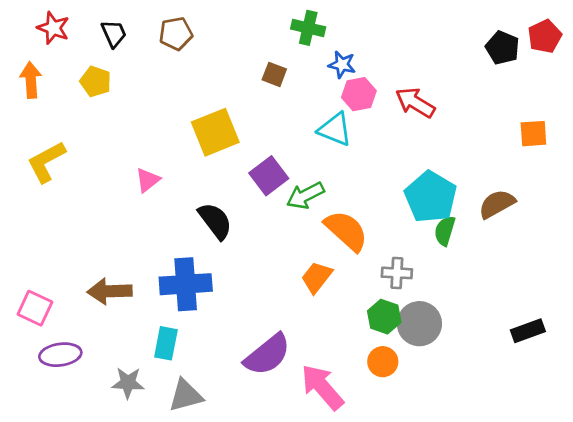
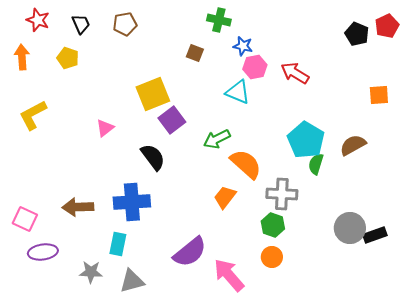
purple square: (269, 176) -> (172, 120), moved
gray cross: (397, 273) -> (282, 194), size x1.4
gray circle: (419, 324) -> (350, 228), moved

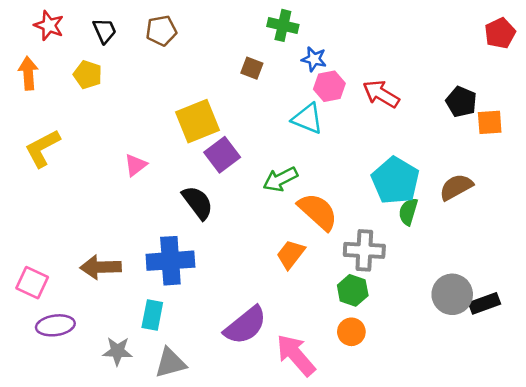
black pentagon: (357, 34) -> (461, 102), moved

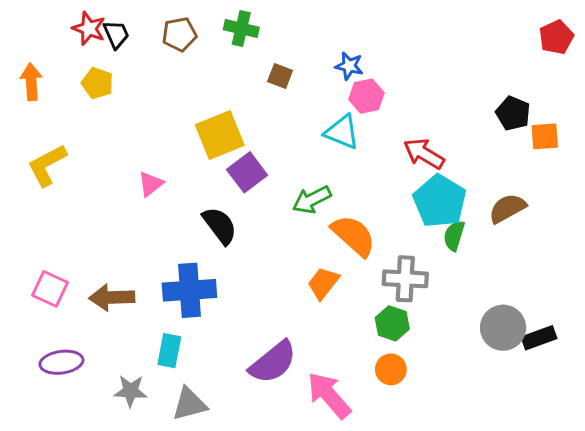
red star: (49, 25) -> (89, 29), moved
green cross: (283, 25) -> (241, 29), moved
red arrow: (381, 94) -> (424, 154), moved
pink square: (32, 283) -> (50, 289), moved

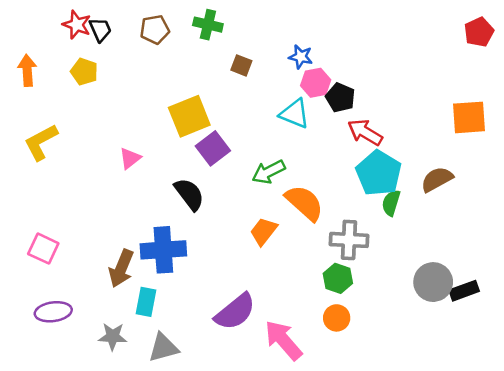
black pentagon: (513, 113) -> (340, 98), moved
orange square: (545, 136) -> (469, 117), size x1.4
orange trapezoid: (323, 283) -> (264, 231), moved
brown arrow: (112, 297) -> (121, 268), moved, turned -66

